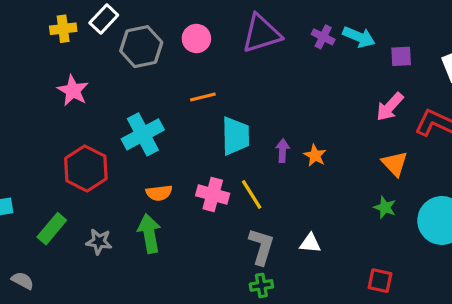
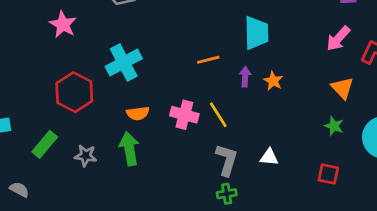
orange line: (203, 97) -> (208, 60), moved
cyan trapezoid: (235, 136) -> (256, 33), moved
red square: (380, 281) -> (328, 174), moved

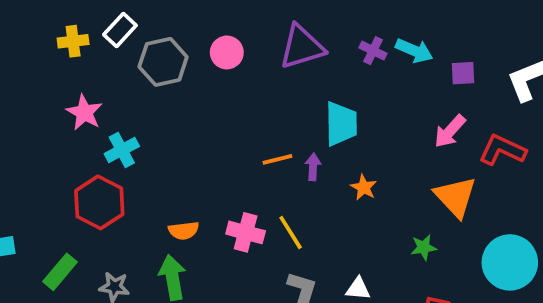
cyan cross: (124, 63) -> (122, 150), moved, size x0.7
purple arrow: (245, 77) -> (313, 167), moved
orange triangle: (342, 88) -> (455, 197), size x1.4
green star: (334, 126) -> (424, 247), moved, turned -30

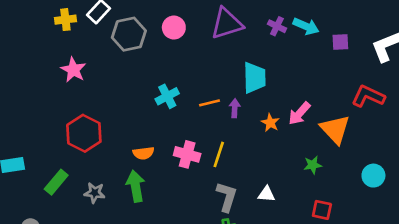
pink arrow: (450, 131) -> (299, 113), moved
cyan cross: (122, 150) -> (167, 96), moved
yellow line: (291, 232) -> (219, 154), turned 50
cyan circle: (510, 262) -> (373, 176), size x0.6

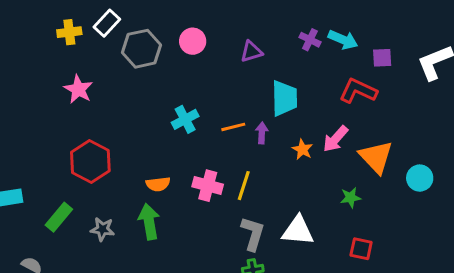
purple triangle: (227, 24) -> (251, 52), moved, size x0.6
red L-shape: (368, 96) -> (358, 91), moved
cyan circle: (373, 176) -> (420, 178), moved
white triangle: (266, 194) -> (298, 231), size x1.6

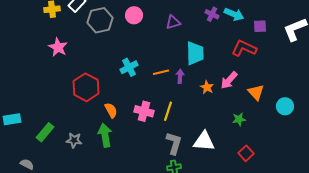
orange triangle: (376, 157) -> (256, 92), size x0.7
red hexagon: (90, 161) -> (86, 87), moved
orange semicircle: (158, 184) -> (111, 110), turned -112
red square: (361, 249) -> (246, 153), turned 35

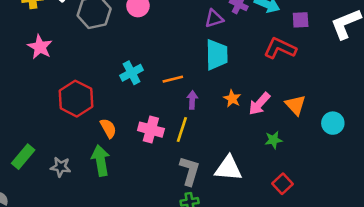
purple triangle: (173, 22) -> (214, 19), moved
purple arrow: (180, 76) -> (192, 100), moved
pink arrow: (229, 80) -> (259, 104), moved

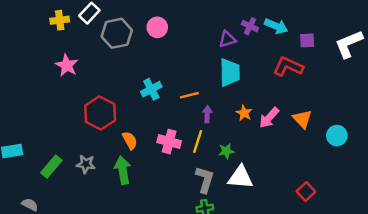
green star: (273, 140) -> (226, 151), moved
gray star: (61, 167) -> (86, 164), moved
red square: (283, 184) -> (306, 192), moved

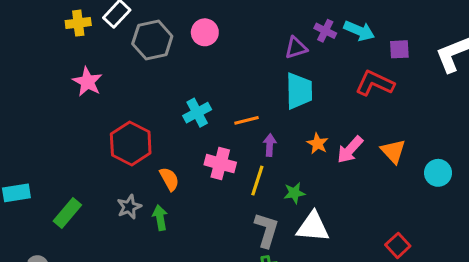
pink cross: (169, 142) -> (220, 164), moved
gray star: (86, 164) -> (129, 207), moved, turned -30
green arrow: (123, 170) -> (160, 218), size x0.7

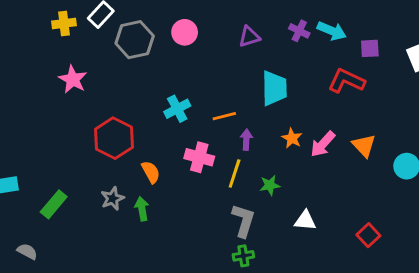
purple triangle: (296, 48) -> (249, 37), moved
white triangle: (313, 227) -> (305, 221), moved, size x0.7

